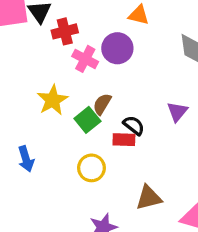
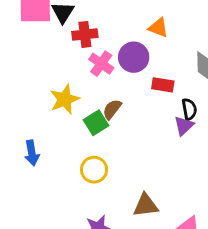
black semicircle: (134, 125) -> (189, 109), moved, turned 35
red rectangle: (124, 140) -> (163, 85), moved

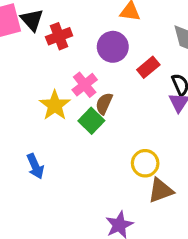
pink cross: (101, 64) -> (85, 85), moved, turned 30
red rectangle: (163, 85) -> (148, 67), turned -35
yellow circle: (94, 170) -> (145, 163), moved

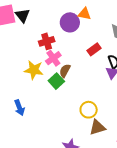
red cross: (59, 36) -> (47, 41), moved
purple circle: (113, 47) -> (70, 22), moved
yellow star: (55, 105) -> (34, 70), turned -30

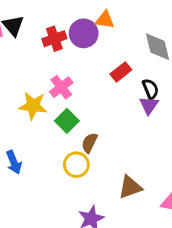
red cross: (47, 41) -> (54, 39), moved
brown semicircle: (65, 71) -> (89, 143), moved
yellow circle: (89, 110) -> (76, 165), moved

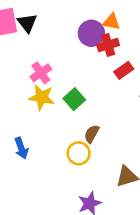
red cross: (54, 39) -> (108, 45), moved
pink cross: (61, 87) -> (41, 73), moved
green square: (67, 121) -> (74, 99), moved

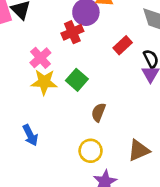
red cross: (108, 45) -> (72, 32), moved
yellow circle: (79, 153) -> (91, 151), moved

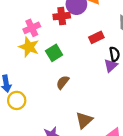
brown triangle: (139, 150) -> (84, 120), turned -36
yellow circle: (91, 151) -> (17, 100), moved

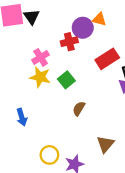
red rectangle: (96, 37) -> (107, 59), size x1.5
yellow circle: (17, 100) -> (49, 155), moved

